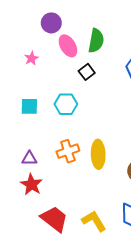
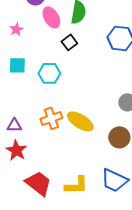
cyan square: (29, 106) -> (17, 65), moved
yellow ellipse: (98, 154) -> (80, 121), turned -56
yellow L-shape: (94, 221) -> (76, 185), turned 120

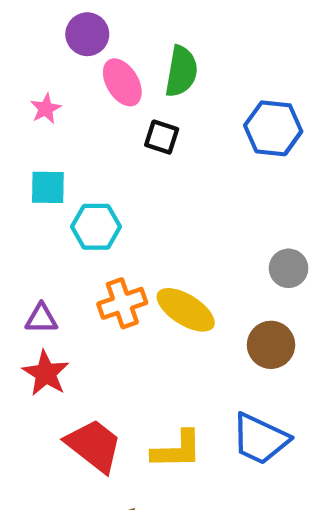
black square: (69, 42) -> (162, 137), turned -35
cyan hexagon: (49, 73) -> (96, 227), moved

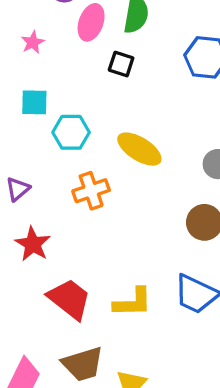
pink ellipse: (122, 82) -> (91, 22), turned 51
yellow ellipse: (186, 310) -> (139, 149), moved
purple triangle: (41, 319) -> (18, 189), moved, turned -40

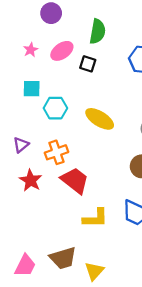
pink ellipse: (91, 22) -> (62, 51), moved, turned 35
orange cross: (91, 191) -> (56, 152), moved
red trapezoid: (69, 299) -> (75, 180), moved

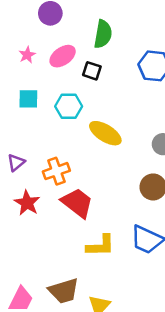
cyan hexagon: (55, 108) -> (69, 106), moved

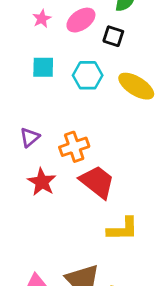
yellow ellipse: (105, 133) -> (136, 86), moved

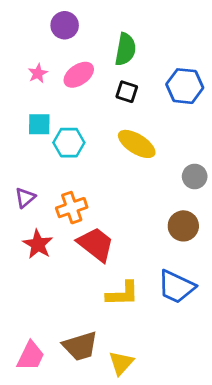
black square: (113, 36) -> (127, 92), moved
cyan hexagon: (88, 75) -> (69, 143), moved

